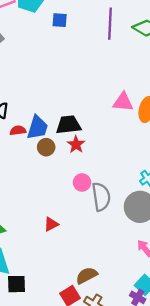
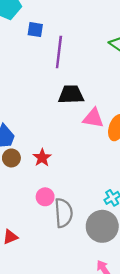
purple line: (110, 24) -> (59, 52), moved
black trapezoid: (68, 125) -> (71, 95), moved

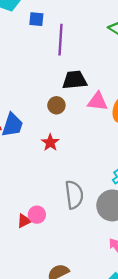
brown circle: (11, 158) -> (56, 105), moved
pink circle: (45, 197) -> (37, 215), moved

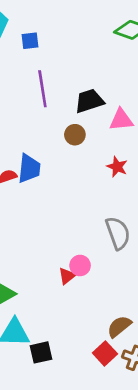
purple line: (60, 40) -> (42, 89), moved
red star: (50, 143) -> (117, 167), moved

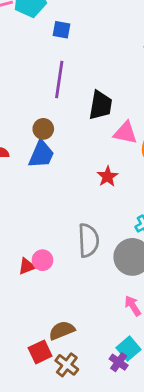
black trapezoid: (89, 101) -> (101, 105), turned 100
brown circle: (75, 135) -> (43, 129), moved
blue trapezoid: (29, 168) -> (41, 154), moved

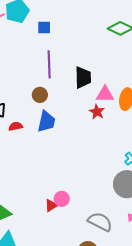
brown circle: (43, 129) -> (40, 95), moved
red star: (108, 177) -> (97, 112), moved
gray semicircle: (88, 240) -> (100, 222), moved, turned -50

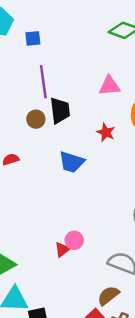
black trapezoid: (83, 77) -> (60, 111), moved
pink triangle: (105, 94) -> (109, 86), moved
blue trapezoid: (46, 122) -> (72, 162), moved, turned 100

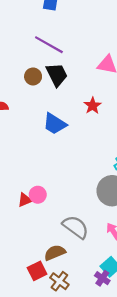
purple line: (43, 82) -> (49, 45), turned -68
black trapezoid: (60, 111) -> (57, 75), turned -35

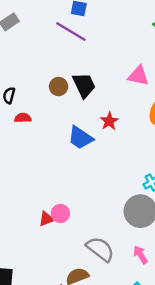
purple line: (49, 45) -> (71, 31), moved
red star: (93, 106) -> (109, 121), moved

